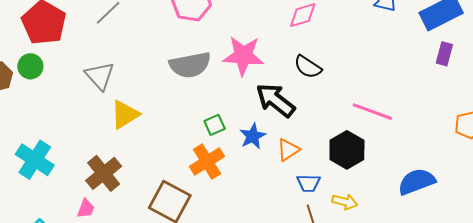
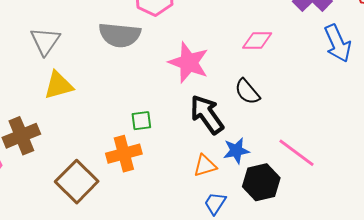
gray semicircle: (190, 65) -> (120, 35), moved
blue star: (253, 136) -> (236, 151), moved
blue trapezoid: (309, 183) -> (215, 203), turned 105

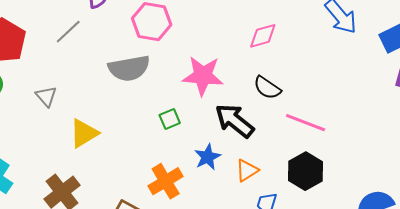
gray triangle: (45, 41) -> (46, 96), moved, size x0.7
green square: (141, 121) -> (170, 119), moved
blue star: (236, 151) -> (207, 157), moved
pink line: (297, 153) -> (306, 123), moved

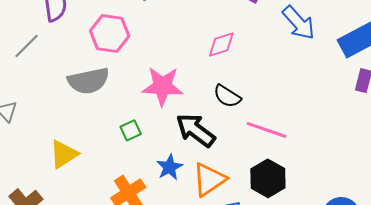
yellow triangle: (84, 133) -> (64, 154), moved
orange triangle: (247, 170) -> (209, 180), size x1.5

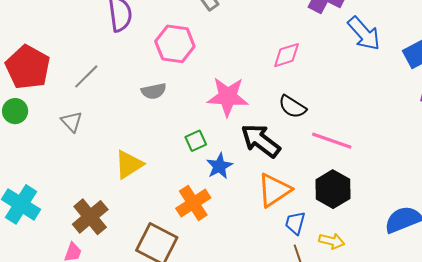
gray line: (27, 46) -> (86, 76), moved
gray semicircle: (88, 81) -> (154, 91), size x0.6
blue star: (170, 167) -> (219, 166), moved

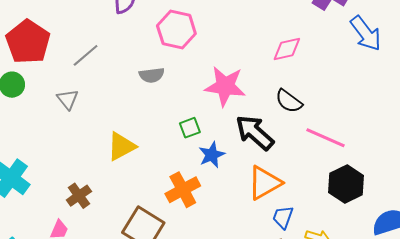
black hexagon: (333, 189) -> (346, 184), moved
brown cross: (90, 217) -> (79, 196), size x0.7

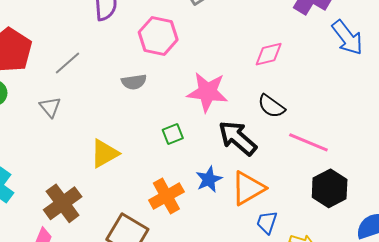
blue star: (212, 155) -> (209, 179), moved
brown cross: (79, 196) -> (63, 203), size x1.5

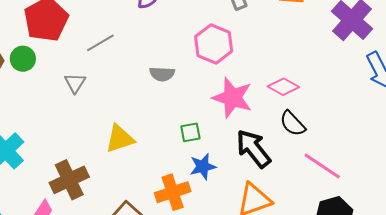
pink hexagon: (158, 36) -> (214, 44), moved
pink diamond: (269, 54) -> (283, 87), moved, turned 32
blue star: (209, 179) -> (203, 166), moved

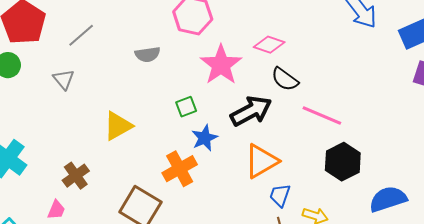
pink star: (232, 98) -> (221, 65), turned 30
black arrow: (253, 148) -> (251, 111), turned 111
brown cross: (69, 180) -> (76, 176), size x0.7

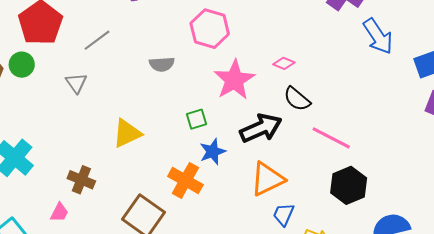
pink diamond: (269, 45) -> (284, 63), size x0.7
orange cross: (180, 169) -> (185, 180), turned -36
brown cross: (76, 176) -> (81, 180), turned -36

